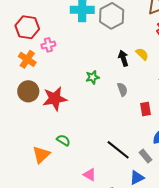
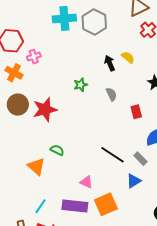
orange triangle: (41, 155) -> (36, 166), turned -30

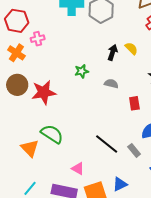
black arrow: (110, 63) -> (113, 52), turned 35
gray semicircle: (111, 94) -> (111, 84), turned -56
green semicircle: (57, 150) -> (52, 134), size x1.6
blue triangle: (134, 181) -> (120, 184), moved

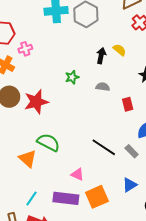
blue triangle: (120, 184) -> (130, 185), moved

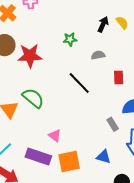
gray semicircle: (103, 87) -> (98, 55), turned -32
black line: (104, 147) -> (79, 83), moved
blue triangle: (130, 185) -> (103, 157), turned 35

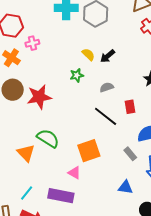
yellow semicircle: (122, 23) -> (88, 54), moved
black arrow: (103, 24) -> (108, 56), turned -147
black line: (79, 83) -> (106, 116), moved
orange square: (69, 162) -> (89, 151), moved

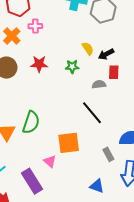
red star: (39, 97) -> (39, 64), moved, size x0.7
red rectangle: (130, 107) -> (114, 72), moved
green semicircle: (48, 138) -> (31, 122), turned 65
purple rectangle: (61, 196) -> (32, 181), turned 35

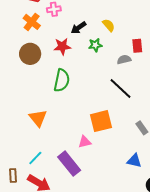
black arrow: (106, 54) -> (79, 28), moved
green semicircle: (31, 122) -> (62, 80), moved
pink triangle: (50, 161) -> (85, 142), turned -48

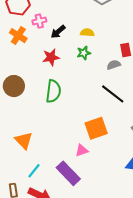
yellow semicircle: (109, 25) -> (87, 33), moved, turned -40
black arrow: (79, 28) -> (58, 32), moved
brown circle: (30, 54) -> (14, 86), moved
orange triangle: (38, 118) -> (24, 140), moved

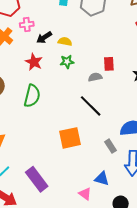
yellow semicircle: (87, 33) -> (65, 42), moved
red star: (51, 57) -> (34, 62), turned 30
pink triangle: (82, 150) -> (85, 194), moved, turned 48

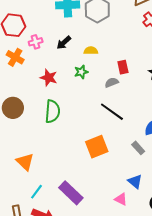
black arrow: (44, 37) -> (64, 43), moved
yellow semicircle: (65, 42) -> (91, 51), moved
blue triangle: (102, 179) -> (135, 181), turned 35

